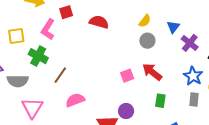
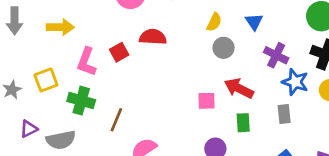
red square: (66, 12) -> (119, 52), moved
purple cross: (190, 43) -> (276, 55), moved
pink square: (127, 76) -> (206, 101), turned 32
gray rectangle: (194, 100) -> (284, 114), moved
green rectangle: (160, 101) -> (243, 123), moved

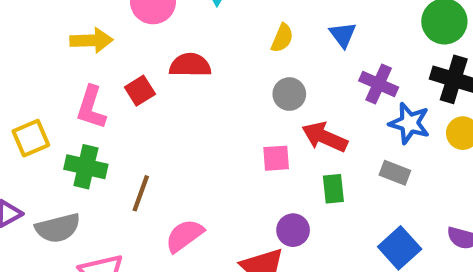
yellow arrow: (60, 27) -> (91, 40), moved
gray circle: (224, 48) -> (289, 94), moved
gray rectangle: (284, 114) -> (395, 173), turned -60

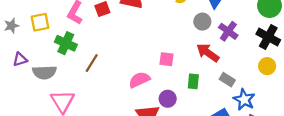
gray circle: (289, 94) -> (202, 22), moved
blue star: (409, 123) -> (244, 100), moved
red arrow: (325, 137) -> (208, 53), moved
pink semicircle: (184, 236) -> (139, 80), moved

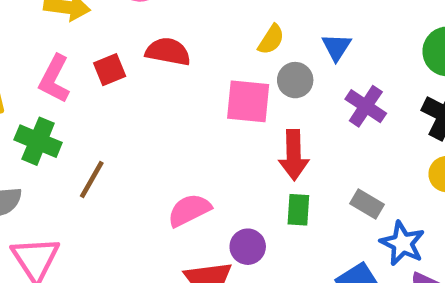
gray circle: (202, 22) -> (295, 80), moved
red arrow: (208, 53) -> (294, 155), moved, turned -125
pink square: (167, 59) -> (248, 101), moved, size x1.5

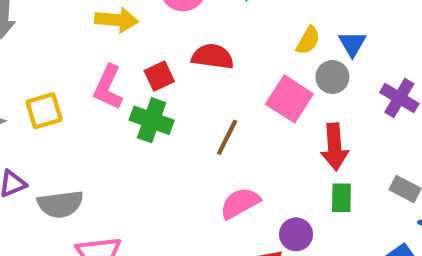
blue triangle: (336, 47) -> (352, 44), moved
pink square: (248, 101) -> (289, 99), turned 30
green cross: (38, 141) -> (152, 120), moved
brown line: (92, 180) -> (227, 137), moved

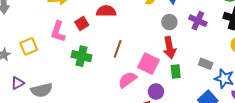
gray circle: (332, 77) -> (169, 22), moved
pink square: (289, 99) -> (148, 64), moved
green cross: (152, 120) -> (82, 56), moved

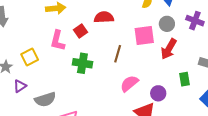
red arrow: (170, 48) -> (169, 49), turned 45
pink square: (148, 64) -> (144, 35), moved, turned -30
green rectangle: (176, 72) -> (185, 79), moved
purple triangle: (18, 83) -> (20, 86), moved

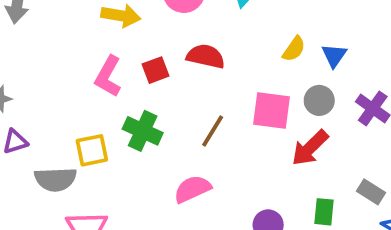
yellow square: (30, 57) -> (92, 150), moved
pink semicircle: (129, 84) -> (192, 189), moved

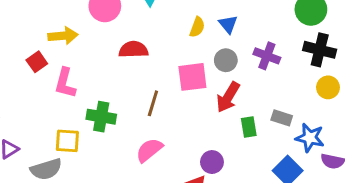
red square: (155, 70) -> (37, 62), moved
yellow square: (92, 150) -> (67, 141), turned 30
green rectangle: (324, 212) -> (249, 127), moved

